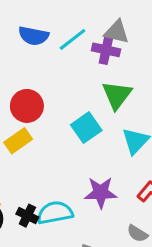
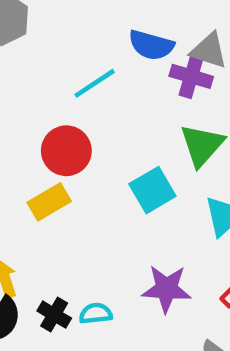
blue semicircle: (34, 36) -> (151, 45), moved
cyan line: (73, 39) -> (95, 83), moved
cyan semicircle: (55, 213) -> (96, 314), size x0.6

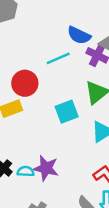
cyan line: (95, 83) -> (58, 58), moved
purple star: (166, 289) -> (46, 168), moved

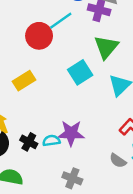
red circle: (25, 83) -> (39, 36), moved

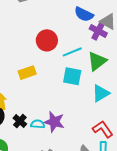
cyan line: (61, 21) -> (72, 52), moved
cyan square: (80, 72) -> (72, 76), turned 30

